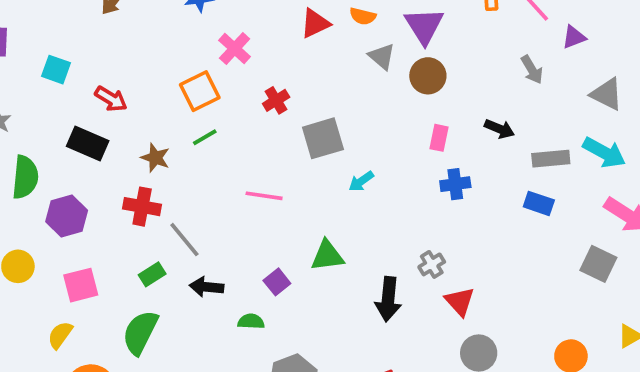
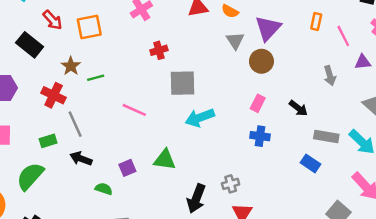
orange square: (200, 91) -> (89, 27), moved
green line: (205, 137) -> (96, 78), moved
cyan arrow: (361, 181) -> (200, 118), size x1.6

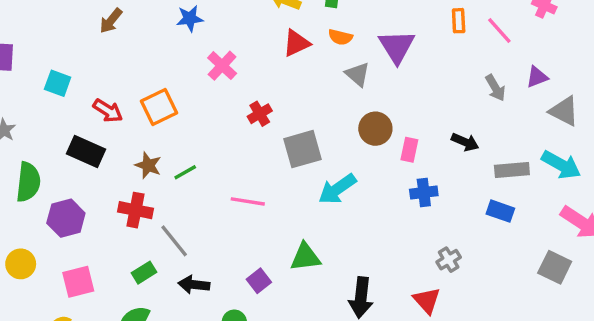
brown circle: (261, 61) -> (375, 129), moved
purple triangle: (363, 62) -> (537, 77), moved
gray cross: (231, 184) -> (449, 260), moved

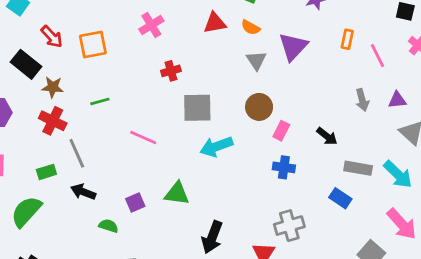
brown star: (148, 165) -> (53, 87), moved, turned -30
gray cross: (449, 260) -> (289, 226), size x1.5

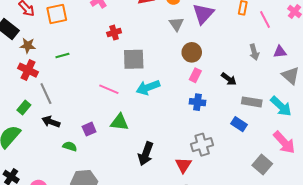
brown circle: (259, 107) -> (192, 52), moved
pink line: (143, 138) -> (109, 89), moved
green rectangle: (46, 172) -> (24, 108), turned -32

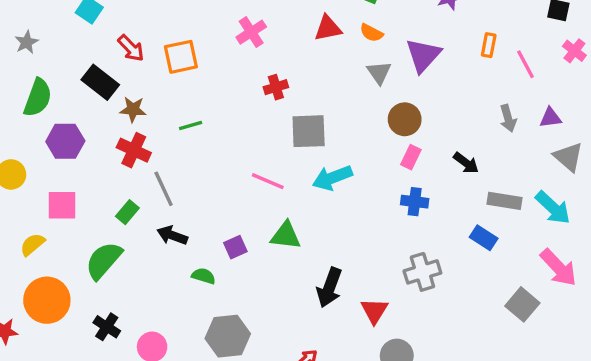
red triangle: (183, 165) -> (374, 311), moved

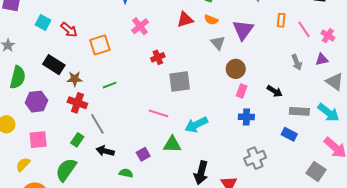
red arrow: (131, 48) -> (69, 30), moved
pink cross: (574, 51) -> (328, 36), moved
cyan arrow: (332, 178) -> (196, 125), moved

